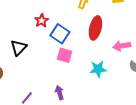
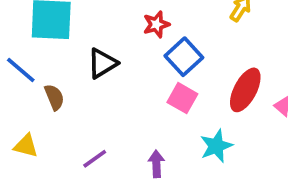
red ellipse: (95, 28) -> (245, 90), moved
cyan star: (98, 69) -> (216, 146), moved, turned -30

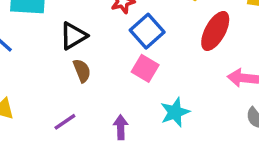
red ellipse: (245, 90) -> (215, 31), moved
brown semicircle: (54, 97) -> (82, 71), moved

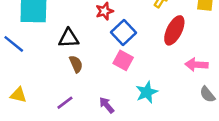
black triangle: (73, 36) -> (69, 38), turned 30
purple arrow: (121, 127) -> (107, 105), turned -36

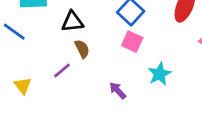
yellow triangle: (18, 95) -> (23, 86), turned 42
purple line: (65, 103) -> (62, 71), moved

